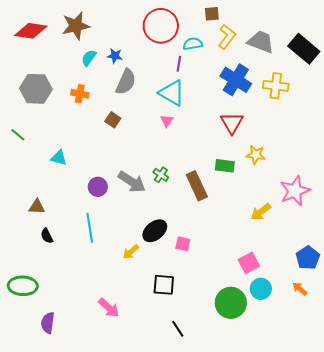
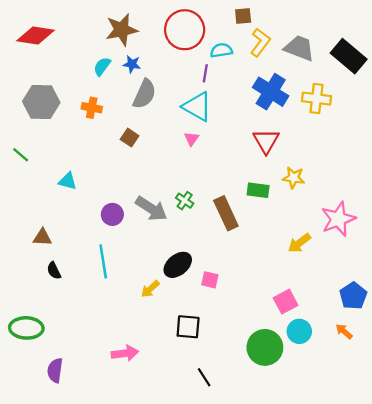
brown star: (76, 26) -> (122, 30), moved
pink arrow: (109, 308) -> (125, 353), turned -50

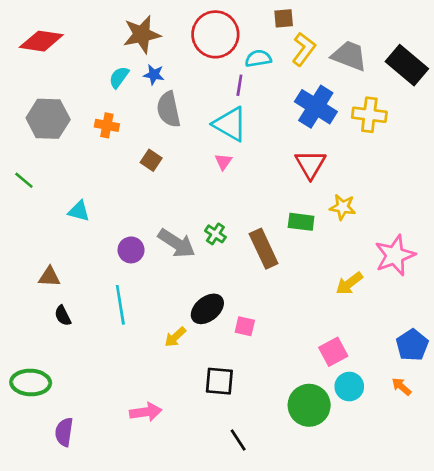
gray semicircle: (144, 94) -> (169, 109), turned 144

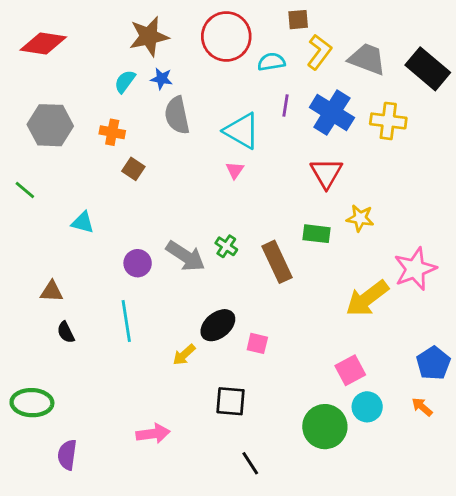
purple line: (239, 85) -> (285, 105), moved
brown square: (151, 160) -> (133, 169), moved
yellow arrow: (349, 283) -> (367, 298), size x1.5

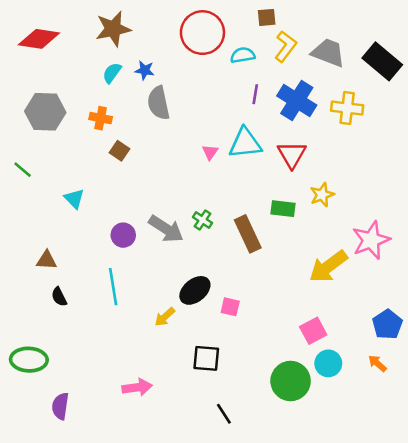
brown star: (149, 36) -> (113, 29), moved
cyan triangle: (242, 131) -> (245, 143), moved, turned -36
yellow star: (360, 218) -> (322, 195), turned -30
cyan triangle: (83, 222) -> (74, 199), turned 30

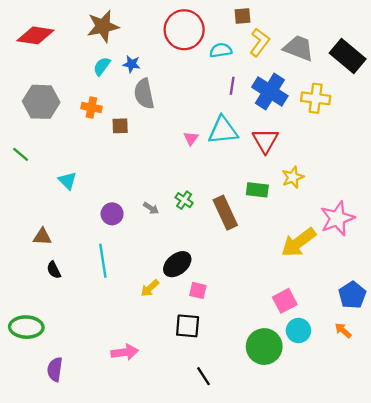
brown square: (119, 151) -> (120, 126), moved, turned -36
gray arrow: (166, 229) -> (151, 208), size x0.5
pink square: (230, 307) -> (198, 290), moved

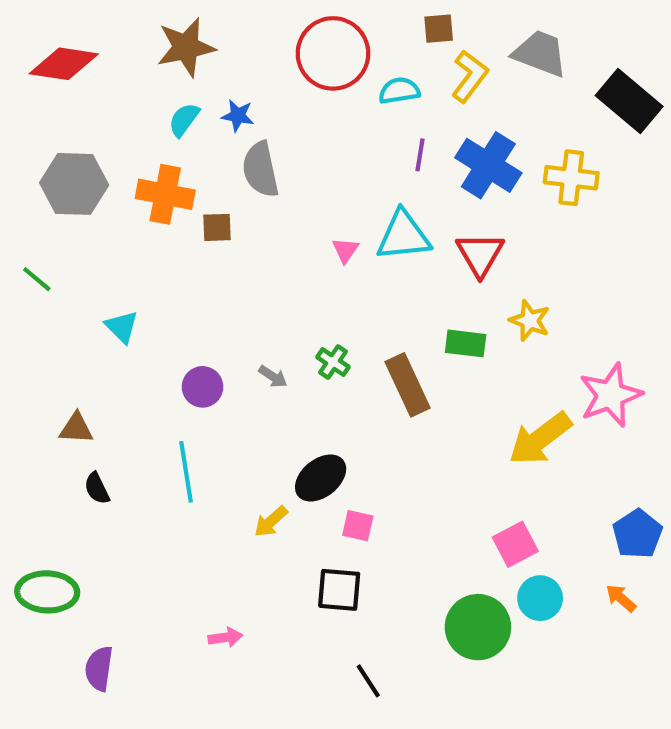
gray trapezoid: (298, 48) -> (540, 53), moved
orange cross: (91, 107) -> (165, 194), size x1.5
yellow star: (293, 177) -> (530, 321), turned -30
pink arrow: (125, 352) -> (225, 637), size x0.7

